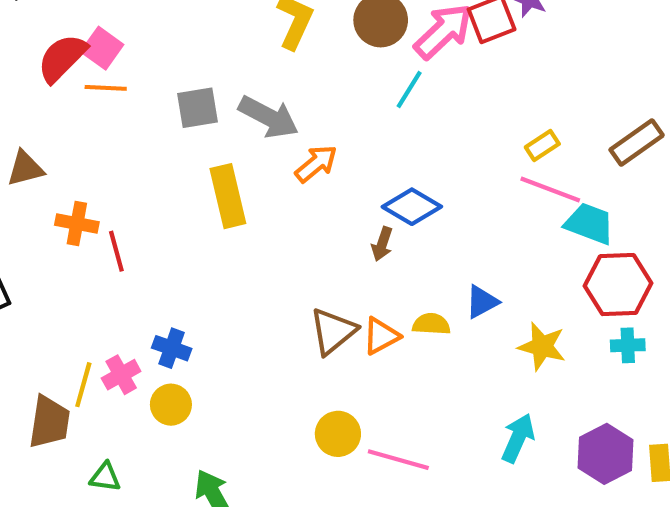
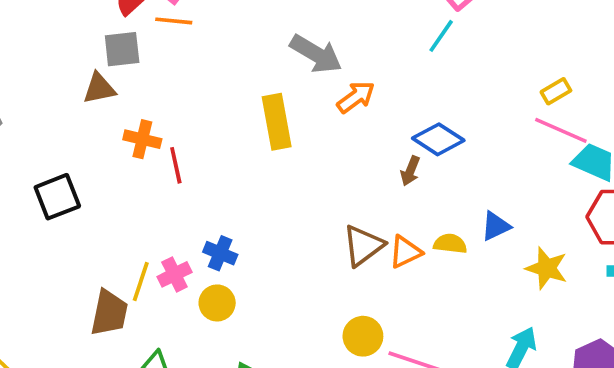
gray square: (198, 108) -> (122, 49), moved

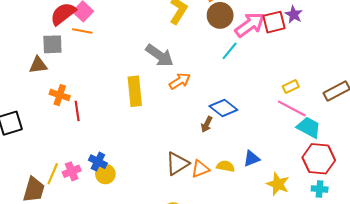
yellow circle: (217, 303) -> (105, 174), moved

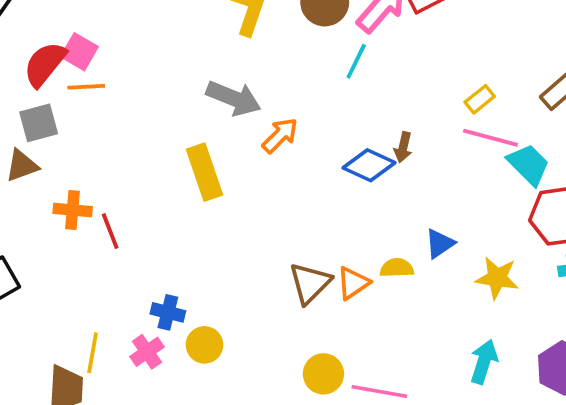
brown arrow: (207, 124) -> (403, 147), moved
cyan trapezoid: (309, 127) -> (529, 164), turned 30
pink cross: (72, 171) -> (147, 352), moved
yellow circle: (105, 174) -> (205, 345), moved

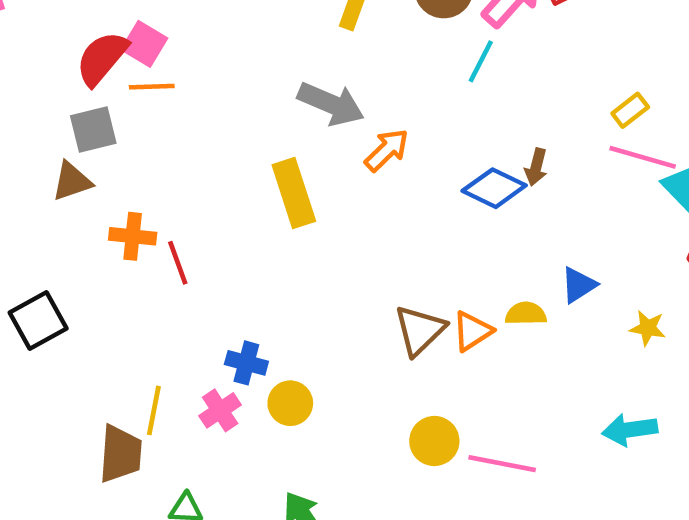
yellow star: (497, 278) -> (648, 328), size x0.7
cyan arrow: (484, 362) -> (630, 430), turned -117

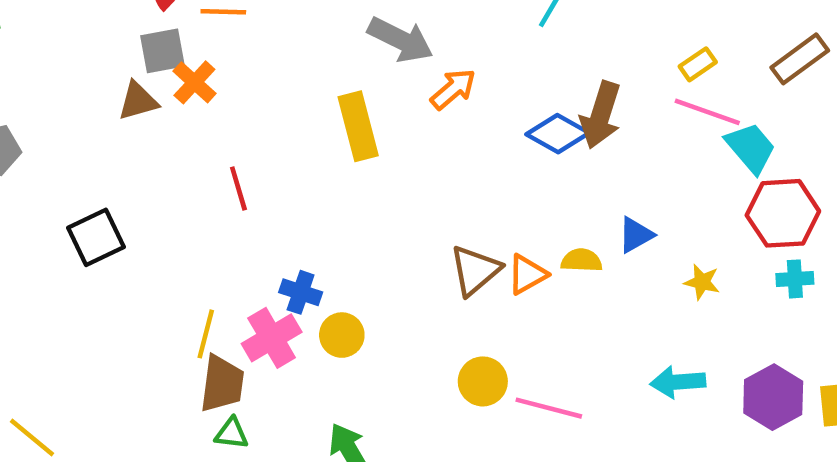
brown arrow: (536, 167) -> (601, 115), size x1.8
orange cross: (133, 236) -> (194, 82), moved, turned 33
pink cross: (220, 410) -> (272, 338), size x1.4
brown trapezoid: (120, 454) -> (222, 384), moved

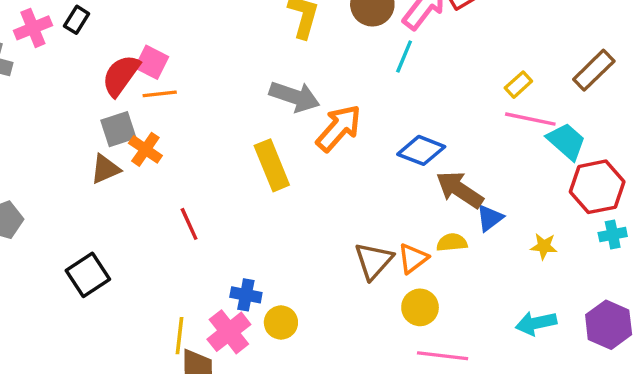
orange arrow: (453, 89) -> (339, 128), size x1.4
brown arrow: (601, 115) -> (460, 190), moved, turned 114
yellow circle: (483, 381) -> (420, 307), moved

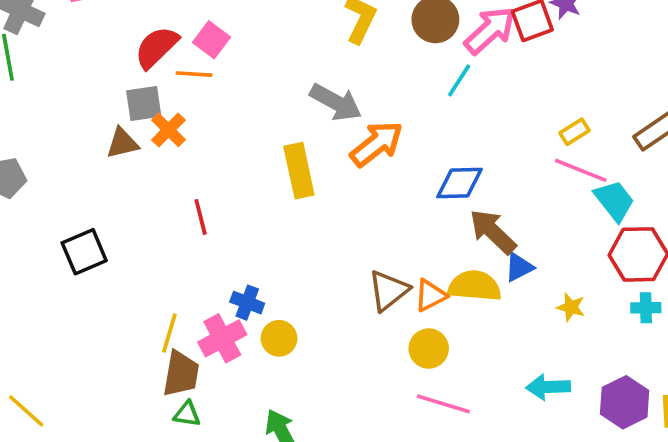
pink square: (152, 62) -> (212, 40), moved
blue diamond: (421, 150) -> (460, 183), turned -33
yellow semicircle: (452, 242) -> (475, 286), size x1.6

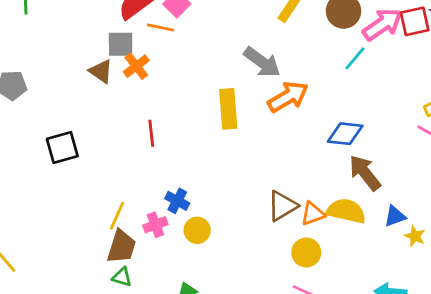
brown triangle: (122, 143) -> (101, 71), turned 40
blue triangle: (519, 267) -> (395, 216), moved
pink cross: (222, 338) -> (155, 225), size x0.7

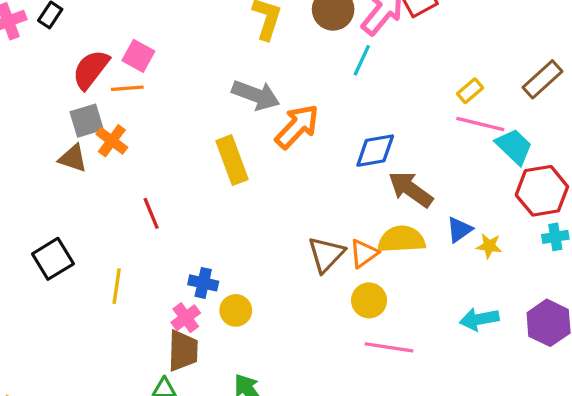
yellow line: (117, 216) -> (117, 286), moved
brown trapezoid: (122, 247) -> (183, 351), moved

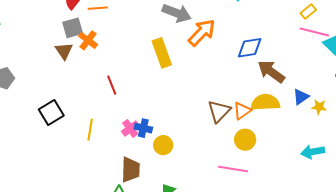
brown triangle: (73, 158) -> (64, 51), turned 36
pink cross: (186, 318) -> (130, 128), moved
pink line: (389, 347) -> (233, 169), moved

